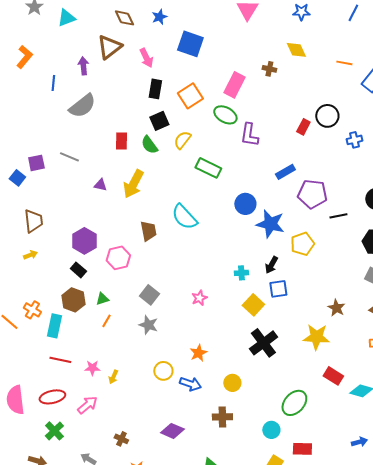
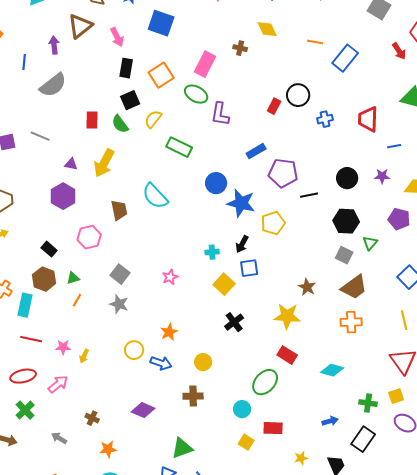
purple hexagon: (84, 241) -> (63, 196), moved
black cross: (263, 343) -> (234, 322), size x0.7
red rectangle: (333, 376) -> (287, 355), moved

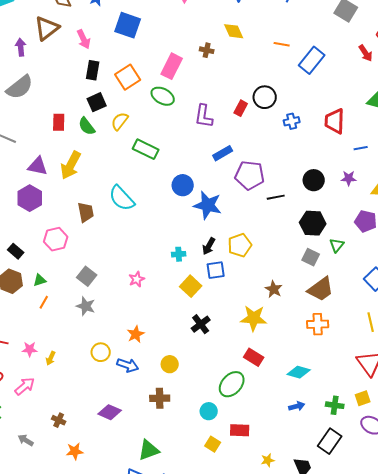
purple L-shape: (220, 114) -> (204, 116), moved
purple triangle: (71, 164) -> (38, 166), size x1.5
yellow pentagon: (273, 223) -> (240, 245), moved
blue arrow: (330, 421) -> (297, 406), moved

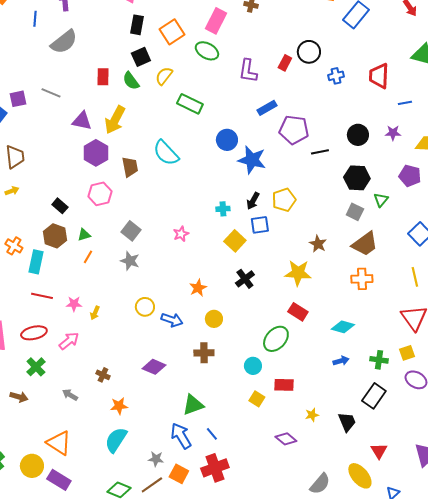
purple hexagon: (30, 198) -> (96, 153), moved
orange star: (136, 334) -> (198, 288), moved

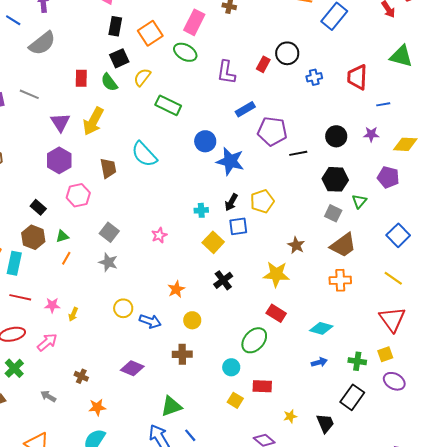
blue line: (35, 19) -> (13, 20), turned -63
purple triangle: (82, 121) -> (60, 122), turned 45
purple hexagon: (96, 153) -> (59, 160), moved
yellow line: (415, 277) -> (393, 278), turned -42

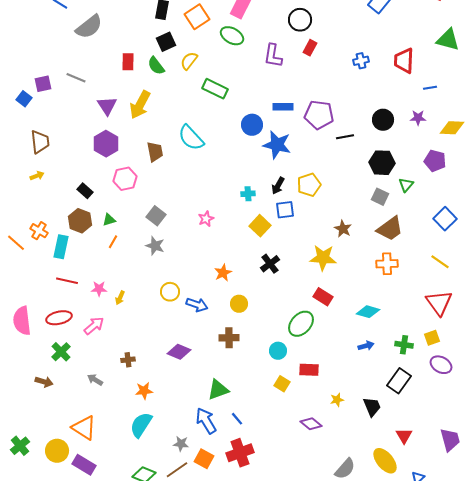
black circle: (287, 53) -> (300, 20), moved
blue rectangle: (245, 109) -> (283, 107), moved, turned 30
brown cross: (81, 376) -> (128, 360), turned -32

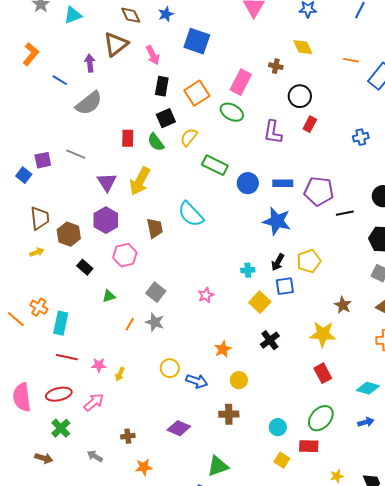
blue circle: (252, 125) -> (248, 183), moved
brown hexagon: (80, 221) -> (69, 234), moved
orange line: (113, 242) -> (130, 324), moved
red rectangle: (323, 297) -> (323, 373), turned 30
green ellipse: (301, 324) -> (321, 418), moved

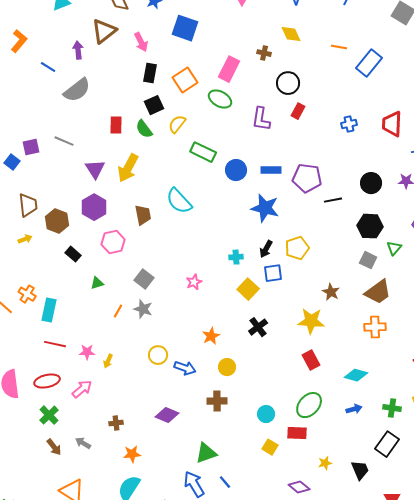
brown arrow: (44, 458) -> (54, 447), moved, turned 36

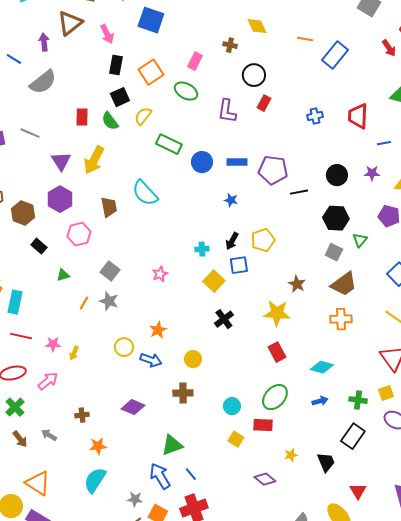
pink rectangle: (229, 69) -> (195, 61), size x0.7
blue star: (265, 208) -> (231, 200), size x0.5
orange star: (211, 336) -> (158, 330), moved

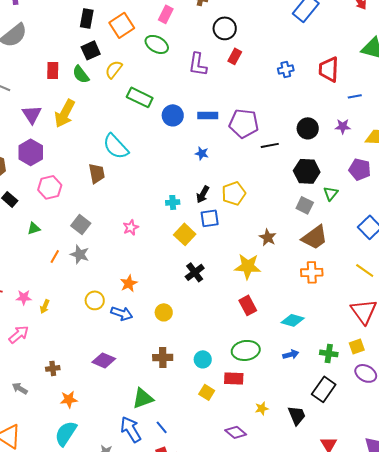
brown trapezoid: (109, 207) -> (97, 173), moved
brown cross: (183, 393) -> (163, 357), moved
green ellipse: (275, 397) -> (246, 350), turned 40

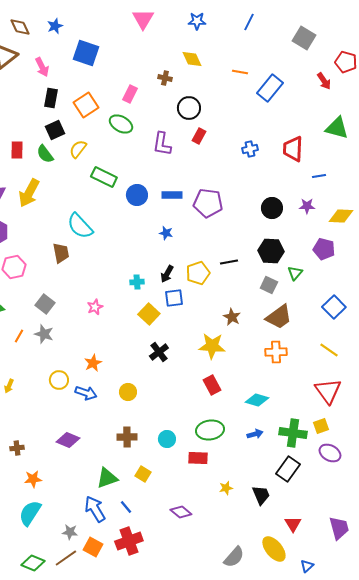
black line: (270, 145) -> (229, 262), moved
green cross: (329, 353) -> (293, 433), size x1.5
yellow square: (207, 392) -> (143, 474), moved
purple diamond: (236, 432) -> (181, 512), moved

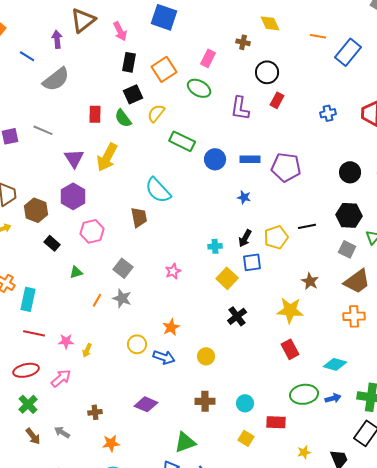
green ellipse: (210, 430) -> (304, 394), moved
yellow square: (143, 474) -> (246, 438), moved

